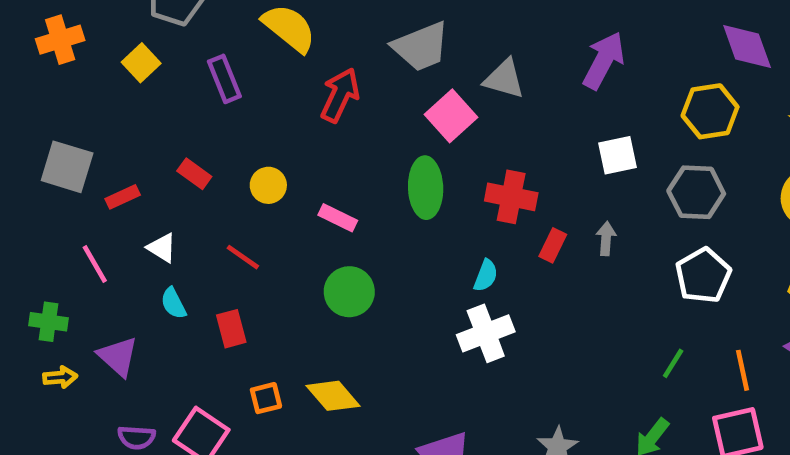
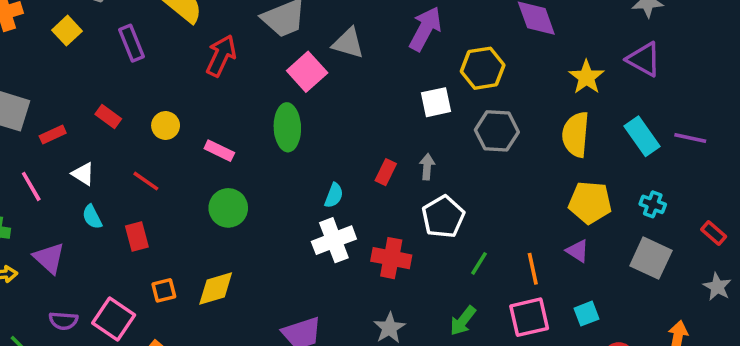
yellow hexagon: (710, 111) -> (483, 68), moved
red cross: (511, 197) -> (391, 258), moved
white pentagon: (703, 276) -> (443, 217), moved
yellow diamond: (333, 396) -> (216, 289), turned -66

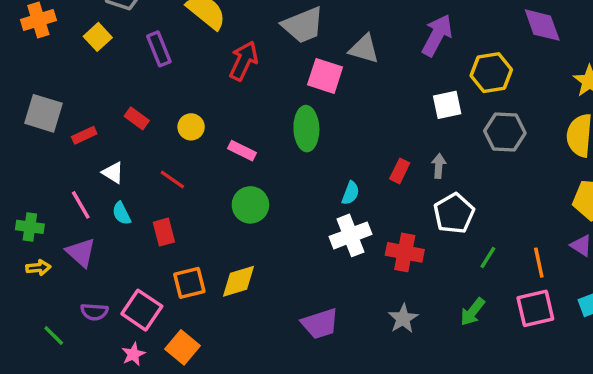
pink square: (307, 72) -> (325, 76), turned -30
pink line: (31, 186) -> (81, 205), moved
orange square: (164, 290) -> (189, 283), size x1.4

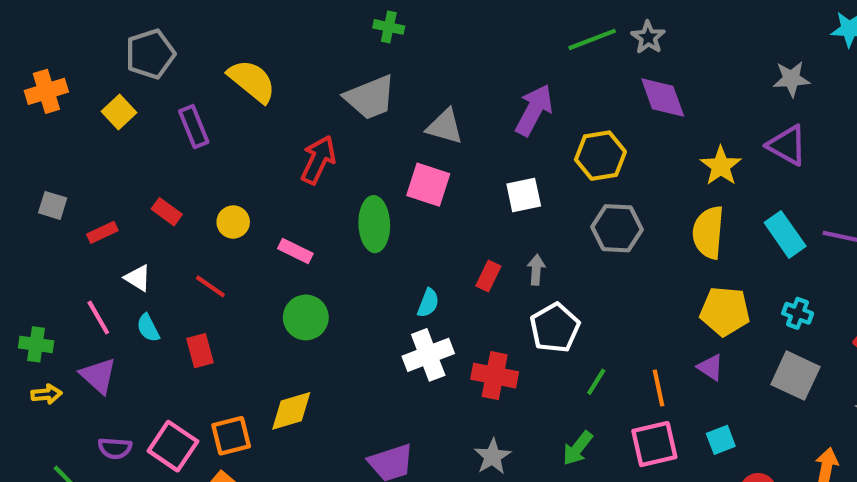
red arrow: (244, 61) -> (318, 160), moved
pink square: (325, 76) -> (428, 185), moved
white square: (447, 105) -> (524, 195), moved
gray square: (43, 113) -> (53, 205), size x0.6
orange square: (189, 283) -> (231, 436), moved

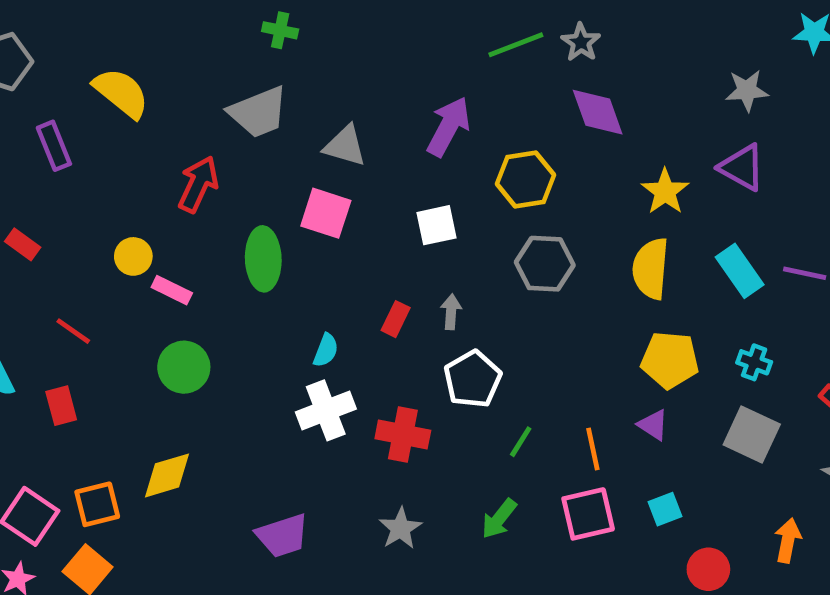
yellow circle: (233, 222) -> (133, 256), moved

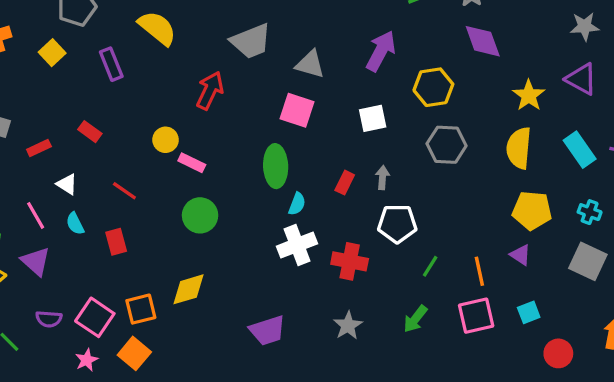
green ellipse: (263, 259) -> (276, 166), moved
white pentagon: (473, 379) -> (397, 224), turned 30

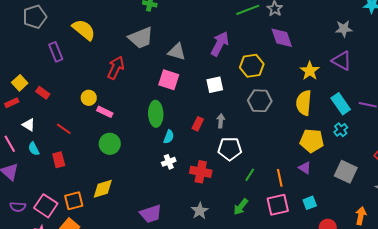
yellow square: (52, 53) -> (20, 83), moved
cyan cross: (590, 212) -> (341, 130), moved, turned 32
white cross: (297, 245) -> (169, 162), size x0.6

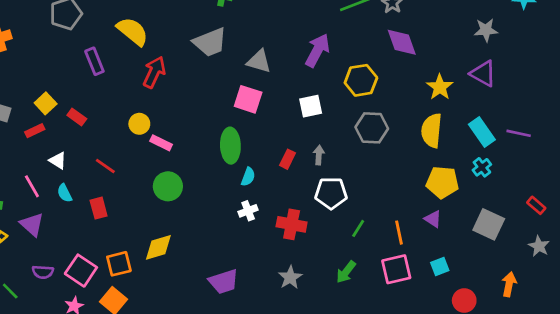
red arrow: (116, 68) -> (154, 72), moved

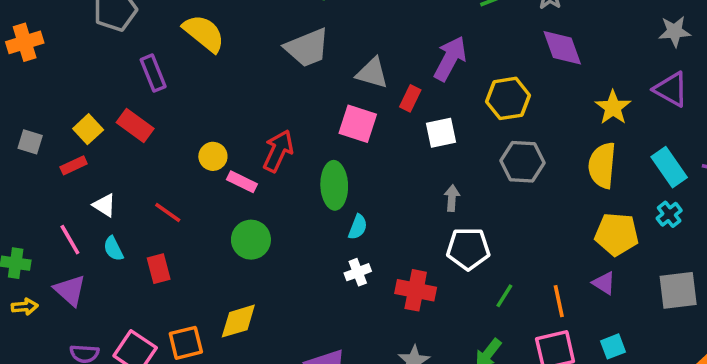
red arrow: (154, 72) -> (278, 151), moved
red rectangle: (77, 117) -> (135, 126), moved, size x1.4
red rectangle: (288, 159) -> (410, 98), moved
gray square: (489, 224) -> (678, 290), turned -32

